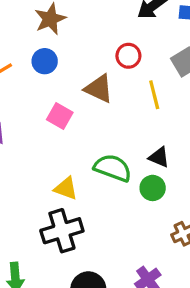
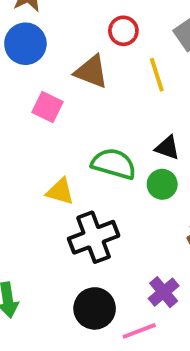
blue circle: (45, 61) -> (25, 44), size x1.4
black cross: (62, 231) -> (94, 237), moved

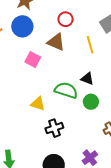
red circle: (123, 31) -> (66, 19), moved
black triangle: (167, 148) -> (87, 79), moved
black cross: (94, 237) -> (54, 128), size x0.7

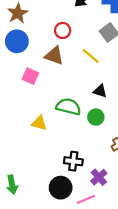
yellow line: (90, 45) -> (91, 56), turned -30
black triangle: (87, 79) -> (100, 91), moved
black cross: (54, 128) -> (73, 161), moved, turned 30

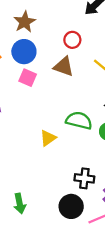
pink square: (30, 76) -> (28, 78), moved
yellow triangle: (39, 123) -> (48, 138), turned -49

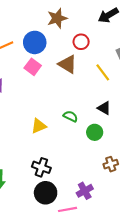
brown star: (25, 22) -> (57, 18), moved
green semicircle: (79, 120) -> (70, 116), size x0.6
black cross: (84, 178) -> (41, 167), moved

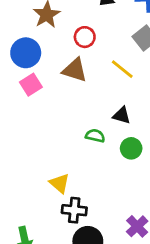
pink square: (33, 67) -> (31, 85), turned 35
black triangle: (104, 108) -> (122, 115), moved
yellow triangle: (39, 126) -> (60, 183), moved, turned -42

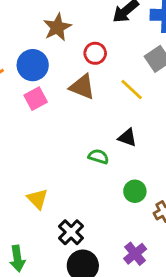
green circle: (131, 148) -> (135, 191), moved
yellow triangle: (60, 183) -> (38, 199), moved
black cross: (74, 210) -> (71, 232), turned 35

